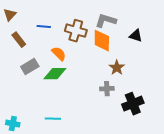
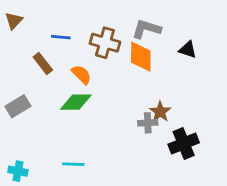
brown rectangle: (19, 40) -> (43, 63), moved
gray rectangle: (30, 67) -> (18, 106), moved
brown star: (117, 68) -> (160, 112), moved

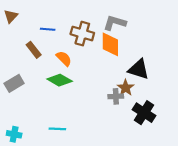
black triangle: (188, 50) -> (139, 69), moved, size x1.5
green diamond: (76, 102) -> (60, 80), turned 30
black cross: (184, 144) -> (144, 113), turned -35

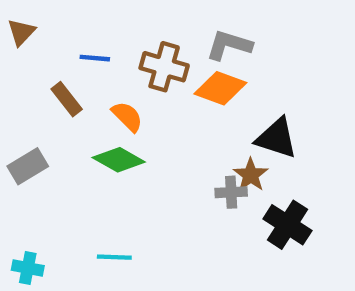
orange diamond: (110, 44) -> (220, 88), turned -70

